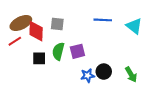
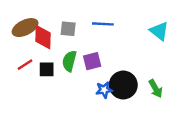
blue line: (103, 20) -> (103, 24), moved
red line: (15, 41) -> (25, 65), moved
black circle: (104, 72) -> (123, 85), size x1.5

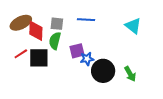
green semicircle: (69, 61) -> (55, 41), moved
black square: (47, 69) -> (39, 58), size x1.5
blue star: (104, 90) -> (87, 59), moved

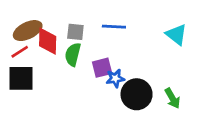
red line: (21, 54) -> (20, 52), moved
black square: (39, 58) -> (21, 78), moved

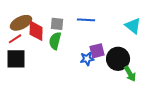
purple square: (102, 68) -> (97, 51), moved
black circle: (137, 94) -> (118, 59), moved

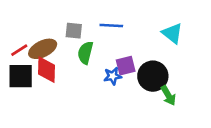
brown ellipse: (21, 23) -> (43, 49), moved
red diamond: (36, 31) -> (47, 70), moved
green semicircle: (55, 41) -> (85, 53), moved

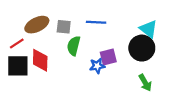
brown ellipse: (43, 49) -> (37, 25), moved
black circle: (153, 76) -> (142, 48), moved

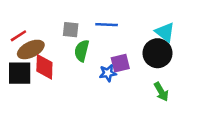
brown ellipse: (37, 25) -> (31, 49), moved
red line: (17, 44) -> (18, 36), moved

